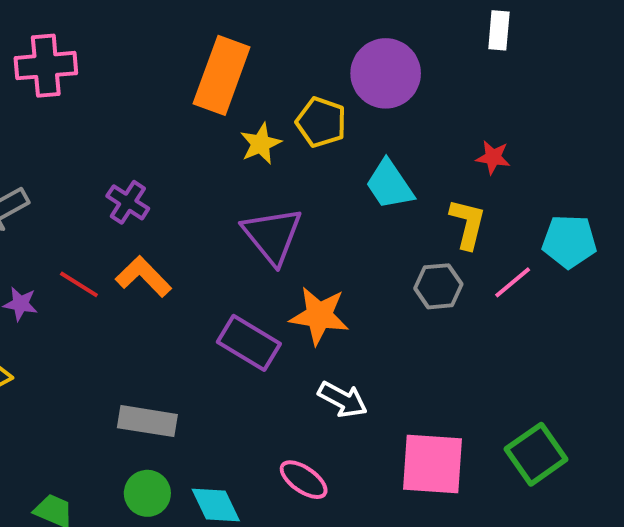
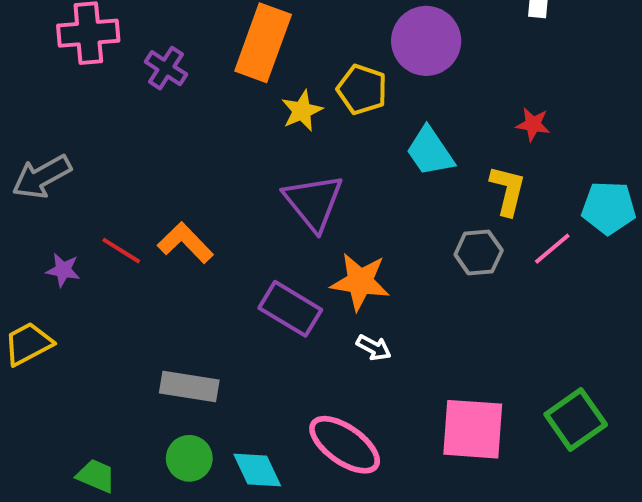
purple cross: (128, 202) -> (166, 68), moved
white arrow: (343, 400) -> (374, 348), moved, size x0.7
pink ellipse: (304, 480) -> (345, 445), size x1.5

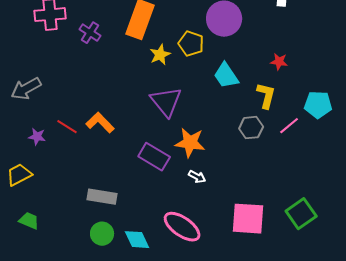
green trapezoid: (96, 476) -> (29, 221), moved

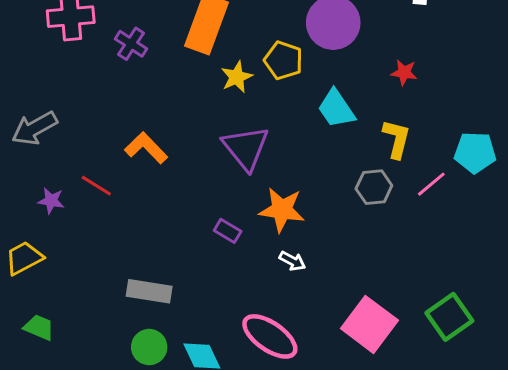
red star: (279, 62) -> (404, 72), moved
orange L-shape: (100, 123) -> (146, 148), moved
purple rectangle: (154, 157) -> (228, 231), size x0.6
pink square: (248, 219) -> (369, 324), turned 33

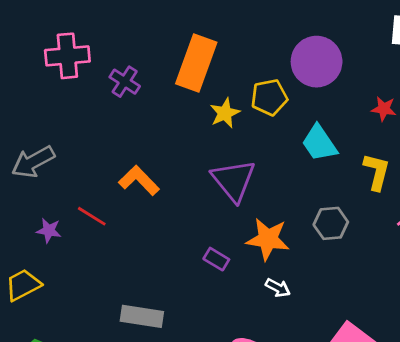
yellow pentagon: (283, 60) -> (269, 97), turned -30
gray hexagon: (374, 187) -> (331, 223), moved

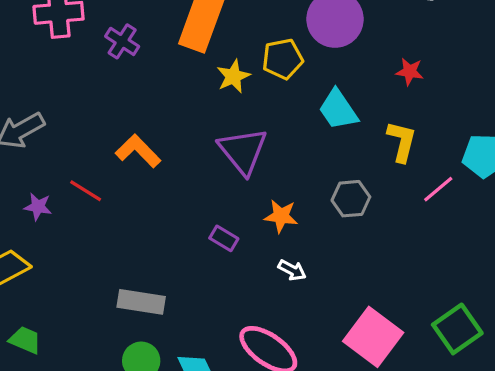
orange star: (268, 239) -> (281, 216), size x0.7

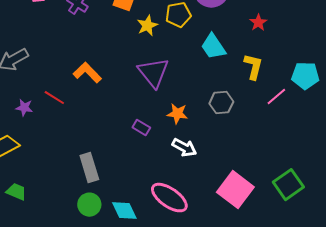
red star: (410, 72) -> (258, 23), turned 30
white arrow: (292, 270) -> (184, 148), size x1.4
gray rectangle: (141, 302) -> (89, 168), turned 64

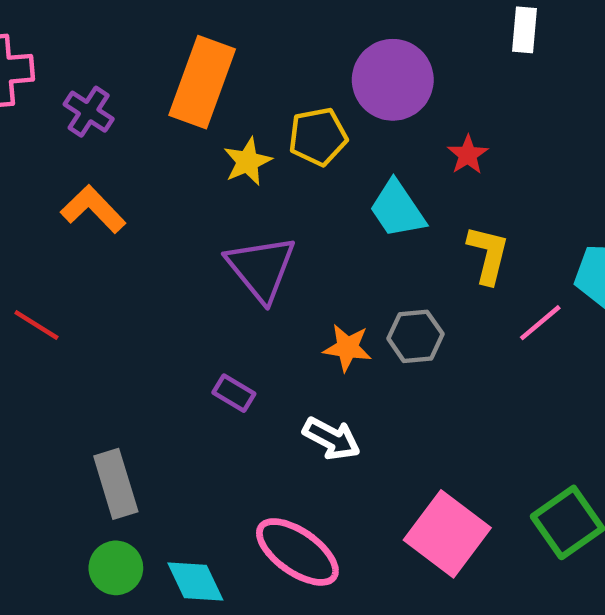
red star: (258, 23) -> (468, 155), moved
orange L-shape: (87, 73) -> (93, 209), moved
orange star: (177, 114) -> (347, 348), moved

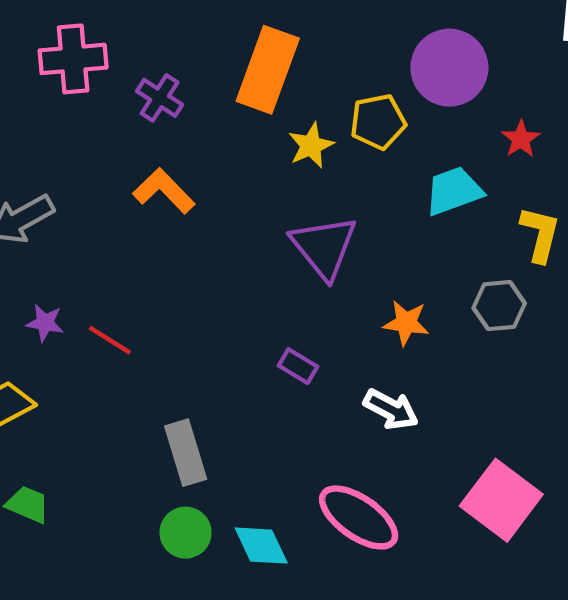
cyan trapezoid: (397, 209) -> (454, 191), turned 104
red line: (36, 325) -> (110, 340), moved
gray hexagon: (415, 336) -> (499, 306), moved

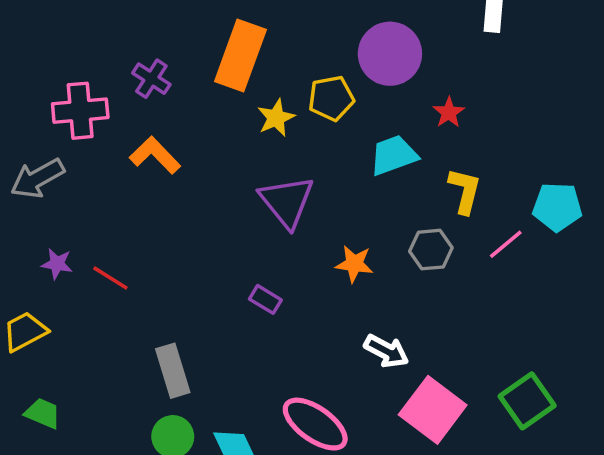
pink cross: (73, 59) -> (80, 111), moved
white arrow: (391, 409) -> (386, 351), moved

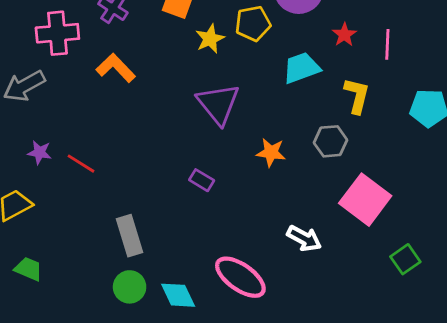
pink line: (506, 244) -> (387, 44), moved, turned -48
white arrow: (386, 351) -> (304, 238), moved
green square: (527, 401) -> (405, 259), size x0.7
pink square: (433, 410) -> (365, 200), moved

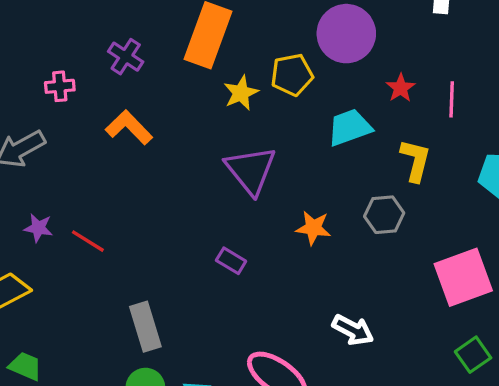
pink cross: (57, 33) -> (60, 86), size x0.6
pink square: (365, 200) -> (463, 277), moved, turned 33

